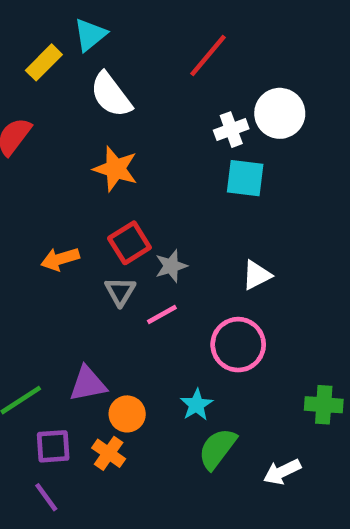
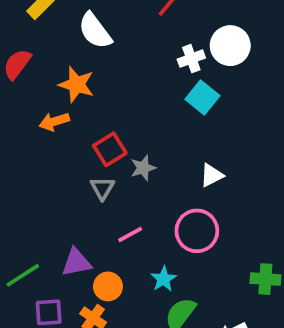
orange star: (116, 169) -> (76, 85), moved
cyan square: (245, 178) -> (202, 97), turned 32
orange arrow: (60, 259) -> (54, 122), moved
pink line: (162, 315) -> (130, 235), moved

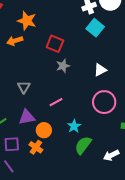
red square: (110, 149) -> (55, 44), moved, turned -36
gray triangle: (102, 188) -> (24, 87), moved
pink circle: (197, 231) -> (104, 102), moved

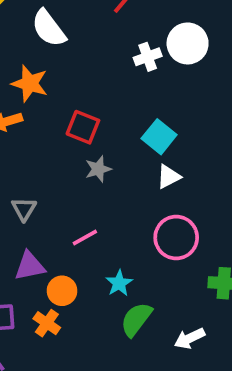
cyan square: (95, 28) -> (159, 137), moved

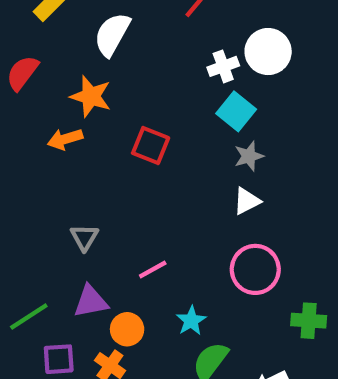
white semicircle: (49, 28) -> (112, 34), turned 66
cyan square: (159, 137) -> (236, 111), moved
gray star: (98, 169) -> (249, 156), moved

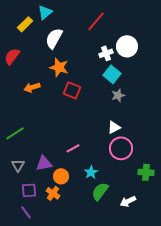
orange star: (91, 96) -> (59, 67), moved
white triangle: (247, 201) -> (114, 127), moved
gray triangle: (84, 237) -> (18, 165), moved
green line: (29, 316) -> (15, 133), moved

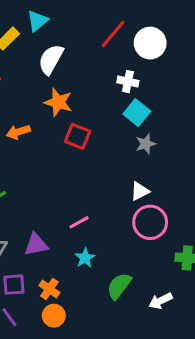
white circle: (127, 46) -> (150, 43), moved
white cross: (106, 53) -> (128, 82), turned 32
cyan star: (91, 172) -> (85, 258), moved
orange circle: (61, 176) -> (54, 316), moved

